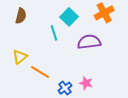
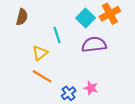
cyan square: (69, 17) -> (86, 18), moved
yellow triangle: (20, 57) -> (40, 53), moved

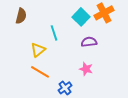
purple semicircle: (94, 45) -> (89, 42), size x0.7
pink star: (91, 88) -> (86, 69), moved

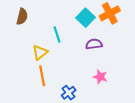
pink star: (86, 69) -> (100, 77), moved
orange line: (40, 72) -> (42, 76), turned 48

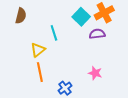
purple semicircle: (94, 44) -> (97, 34), moved

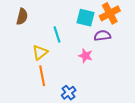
cyan square: (81, 17) -> (85, 18), turned -30
pink star: (95, 73) -> (85, 56), moved

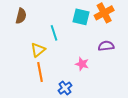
purple semicircle: (102, 36) -> (106, 46), moved
pink star: (85, 56) -> (82, 64), moved

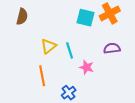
cyan line: (54, 33) -> (70, 50), moved
yellow triangle: (38, 50) -> (48, 46), moved

